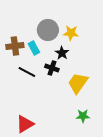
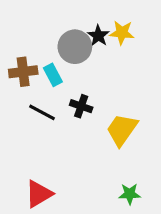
yellow star: (71, 33) -> (122, 33), moved
black star: (62, 53) -> (98, 36), moved
green star: (83, 116) -> (130, 194), moved

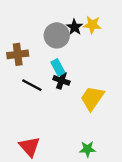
cyan rectangle: (53, 75) -> (58, 67), moved
red triangle: (39, 194) -> (30, 147), turned -40
green star: (130, 194) -> (88, 149), moved

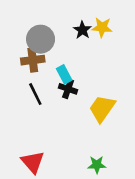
gray circle: (57, 35) -> (41, 39), moved
brown cross: (18, 54) -> (33, 60), moved
black line: (32, 85) -> (35, 94), turned 36

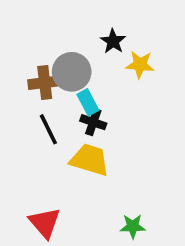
yellow star: (102, 27) -> (140, 65), moved
gray circle: (41, 39) -> (72, 72), moved
yellow trapezoid: (102, 108) -> (90, 160), moved, turned 72

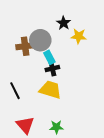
black cross: (93, 122) -> (52, 68), turned -32
black line: (48, 129) -> (15, 91), moved
green star: (133, 226) -> (56, 127), moved

